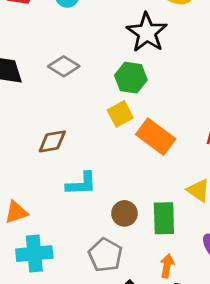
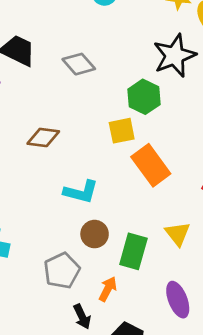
cyan L-shape: (81, 184) -> (81, 192), moved
orange arrow: (167, 266) -> (108, 289), moved

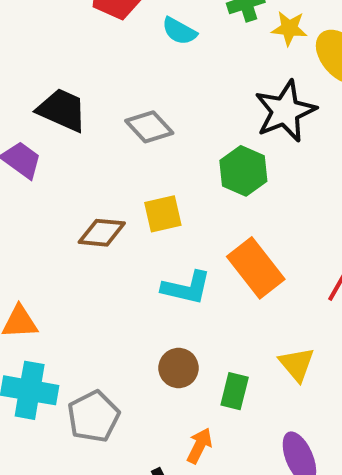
yellow square: (122, 131) -> (163, 214), moved
cyan L-shape: (81, 192) -> (186, 288), moved
green rectangle: (133, 251) -> (235, 391), size x0.7
gray pentagon: (62, 271) -> (93, 416), moved

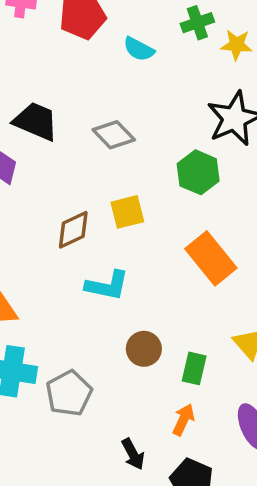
brown diamond: (102, 233) -> (73, 230), turned -30
cyan L-shape: (186, 288) -> (107, 286), moved
orange arrow: (199, 446) -> (183, 420), moved

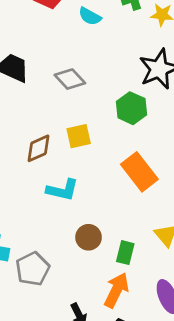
orange arrow: (183, 420) -> (116, 290), size x1.5

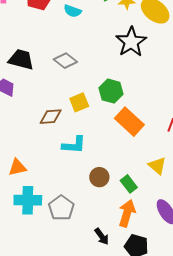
green hexagon: (131, 108) -> (111, 91), moved
brown diamond: (38, 148) -> (51, 117), turned 30
green rectangle: (125, 253) -> (129, 184), turned -42

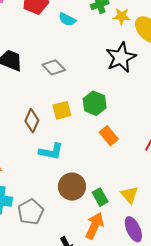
brown diamond: (51, 117) -> (32, 121), turned -70
orange rectangle: (129, 122) -> (109, 136), size x0.7
yellow triangle: (157, 166) -> (129, 195), moved
brown circle: (99, 177) -> (72, 187), size x1.4

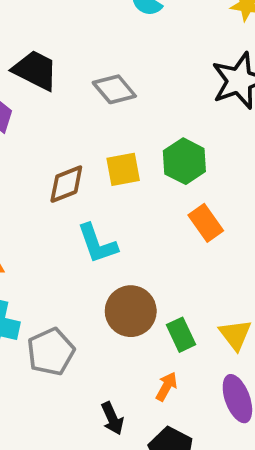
brown diamond: (32, 121) -> (66, 184), turned 40
cyan L-shape: (51, 151) -> (97, 244), turned 55
orange arrow: (95, 226) -> (166, 386), size x0.6

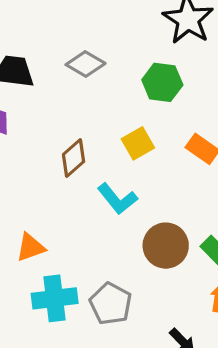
green hexagon: (184, 161) -> (162, 82), moved
yellow square: (123, 169) -> (138, 143), moved

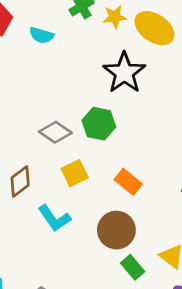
gray diamond: (86, 64) -> (55, 132), moved
brown circle: (166, 246) -> (116, 230), moved

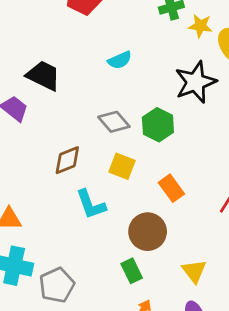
cyan semicircle: (42, 35) -> (120, 60), moved, turned -55
yellow square: (75, 173) -> (122, 166), turned 32
green rectangle: (133, 267) -> (132, 271), moved

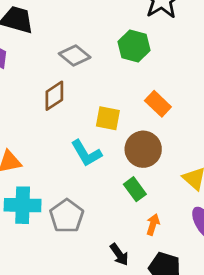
gray diamond: (114, 122) -> (75, 55), moved
yellow square: (122, 166) -> (108, 118), moved
cyan L-shape: (91, 204) -> (86, 153), moved

